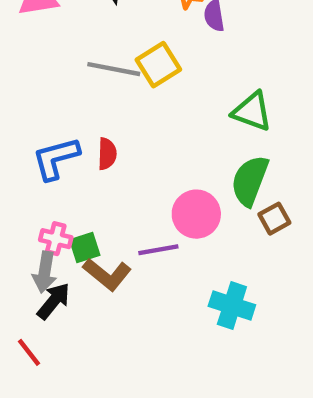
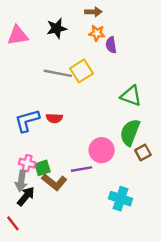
red semicircle: (107, 154) -> (54, 118), turned 91

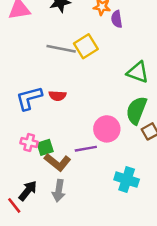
gray arrow: (21, 181) -> (59, 191), moved
black arrow: (26, 196) -> (28, 191), moved

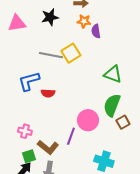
blue L-shape: (29, 98) -> (29, 81), moved
green square: (45, 147) -> (29, 156), moved
purple line: (86, 149) -> (71, 136), turned -60

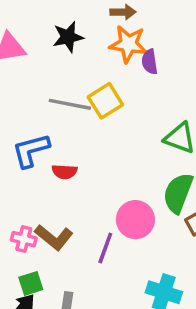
orange star: (84, 21) -> (128, 44), size x1.5
brown L-shape: (48, 147) -> (54, 237), moved

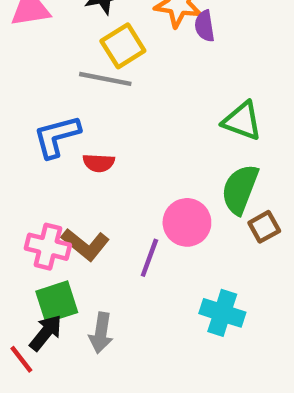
yellow square: (105, 101) -> (123, 46), moved
pink cross: (24, 239) -> (48, 247), size x1.4
green square: (31, 283) -> (57, 302), size x1.4

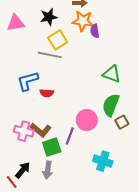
green square: (57, 302) -> (52, 147), moved

